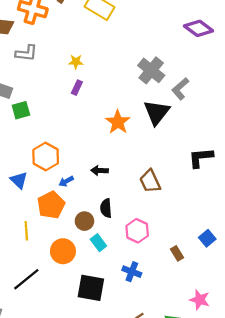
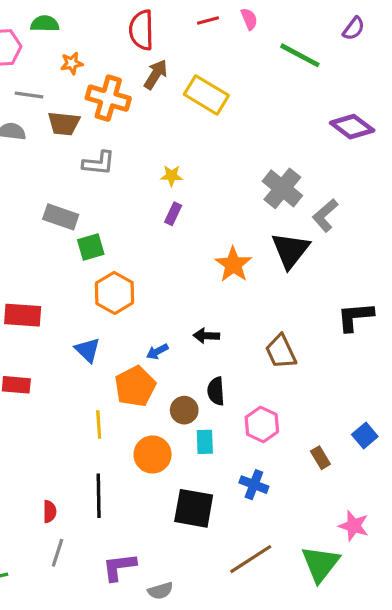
orange hexagon: (46, 156) -> (115, 293), moved
cyan rectangle: (98, 243) -> (205, 442), turned 35
black line: (26, 279) -> (99, 496), turned -52

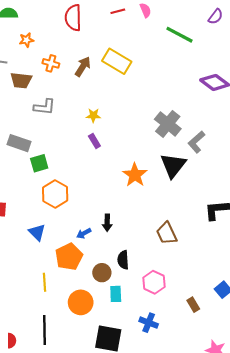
brown arrow: (156, 74) -> (83, 67), moved
orange cross: (108, 98) -> (51, 63), size x0.6
purple rectangle: (173, 214) -> (94, 141), turned -56
black arrow: (206, 336) -> (107, 223), moved, turned -91

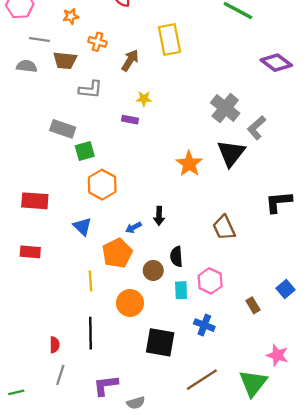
yellow rectangle: (117, 61) -> (169, 40), turned 48
brown arrow: (83, 67) -> (130, 60), moved
purple rectangle: (94, 141) -> (130, 120), moved, turned -48
cyan rectangle: (116, 294) -> (181, 290), moved

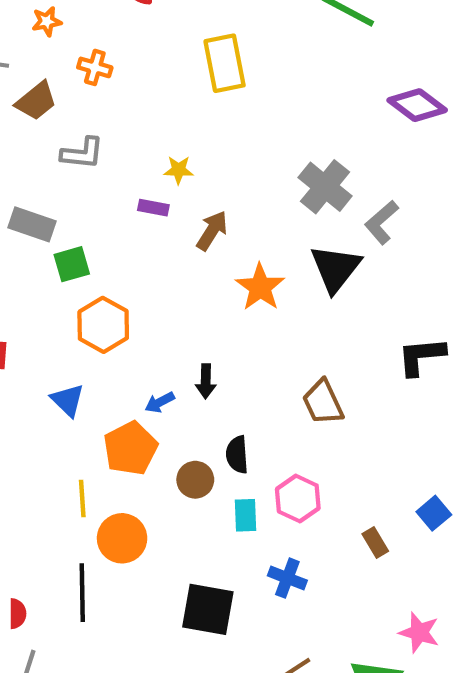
brown trapezoid: (65, 60) -> (36, 101), turned -45
brown arrow: (130, 60) -> (212, 231), moved
orange circle: (130, 303) -> (122, 538), moved

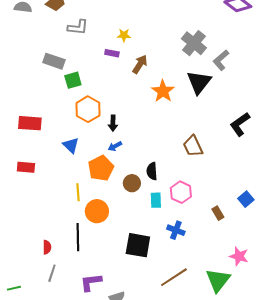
black L-shape: (421, 356) -> (240, 124), turned -30
black arrow: (206, 381) -> (113, 123), moved

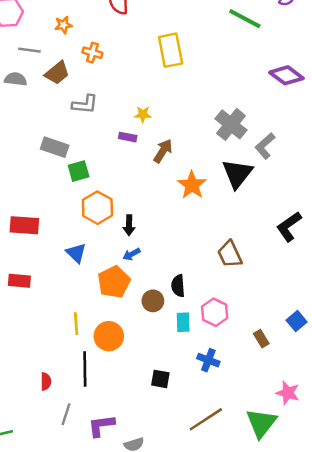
yellow line: (78, 192) -> (76, 324), moved
black square: (138, 245) -> (160, 379), size x0.6
gray line: (52, 273) -> (66, 414), moved

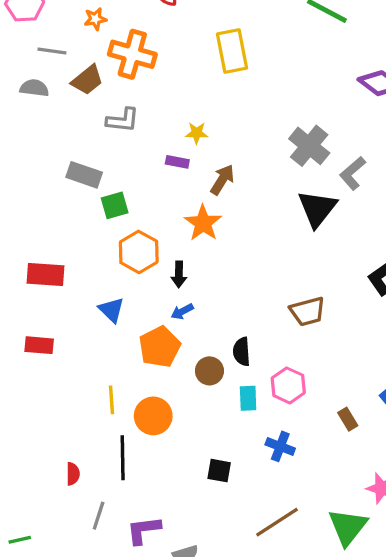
orange cross: (92, 53) -> (132, 54), size x1.8
orange star: (192, 185) -> (203, 223), moved
brown trapezoid: (230, 254) -> (308, 311), turned -80

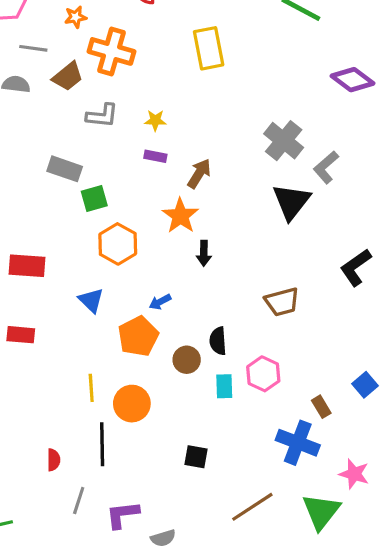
yellow star: (197, 133) -> (155, 120), moved
black arrow: (179, 274) -> (204, 253), moved
blue cross: (280, 446) -> (298, 443), moved, size x1.5

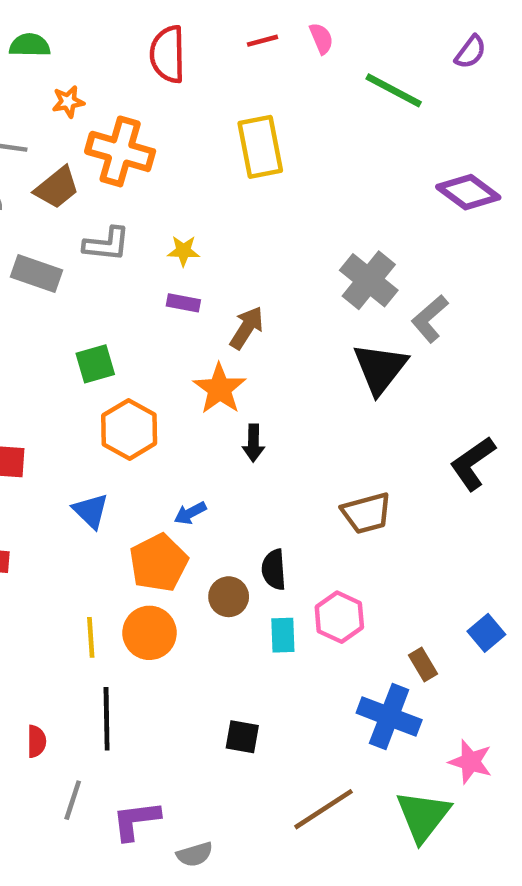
gray rectangle: (65, 169) -> (36, 273), moved
orange circle: (132, 404) -> (150, 633), moved

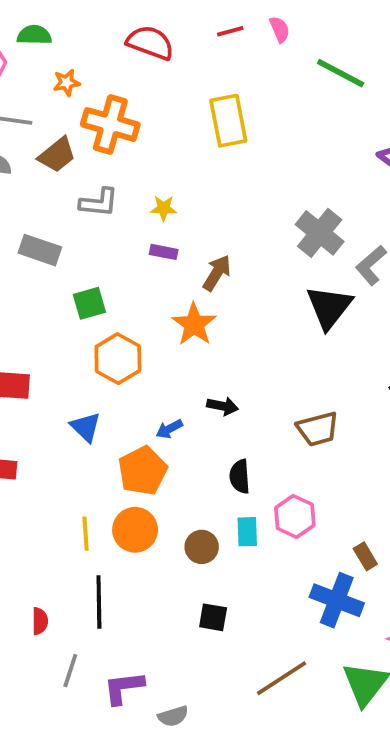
red semicircle: (168, 54) -> (150, 43), turned 111
gray rectangle: (36, 273) -> (40, 250), moved
black arrow: (253, 443) -> (223, 406), moved, turned -80
brown circle: (229, 597) -> (202, 547), moved

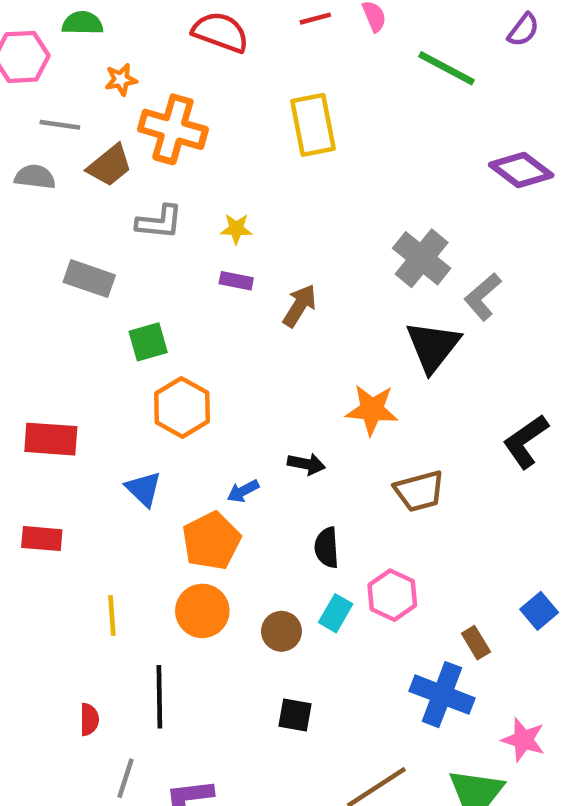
orange star: (194, 324) -> (372, 410), moved, turned -30
cyan rectangle: (247, 532) -> (336, 613), turned 32
yellow line: (86, 534) -> (112, 615), moved

